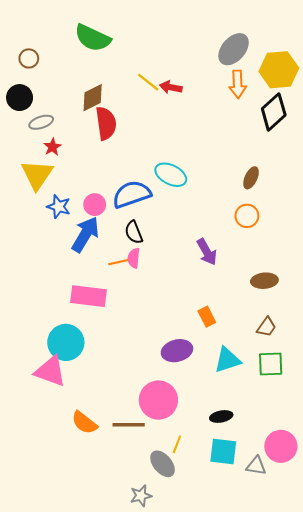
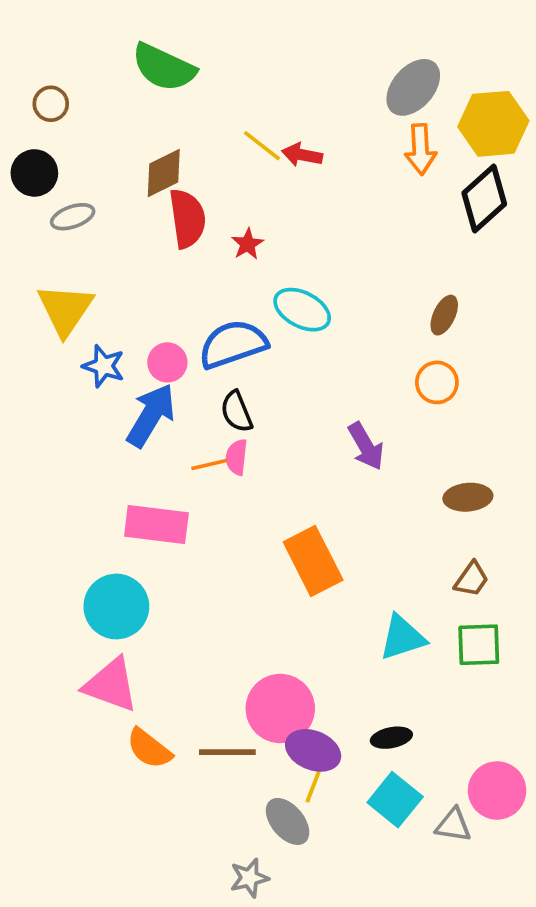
red star: (52, 147) -> (247, 244), moved
orange rectangle: (207, 317) -> (313, 561), moved, size x1.8
purple ellipse: (177, 351) -> (313, 750), moved, turned 36
pink triangle: (50, 371) -> (111, 685), moved
cyan square: (223, 451) -> (395, 800), turned 32

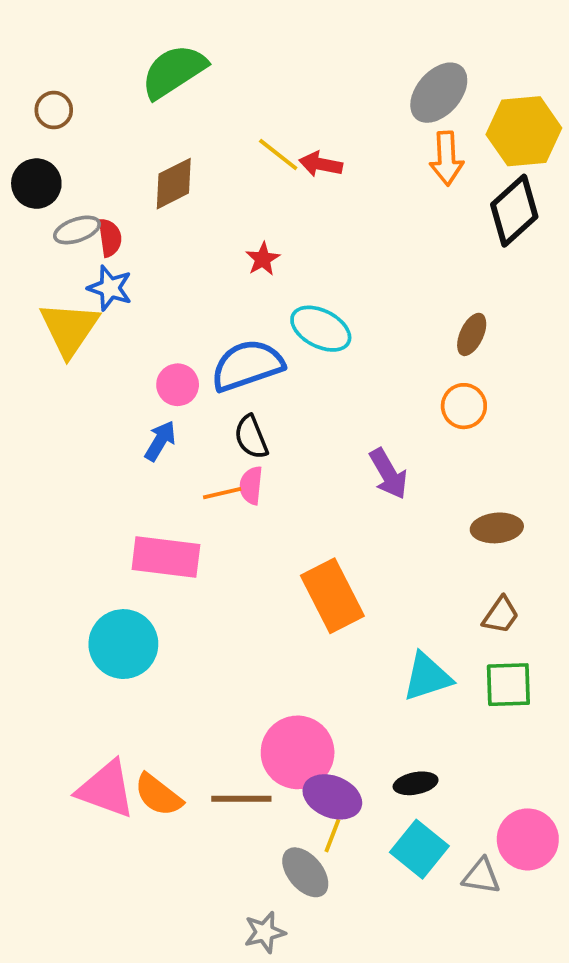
green semicircle: (164, 67) -> (174, 71), turned 122
red semicircle: (187, 219) -> (110, 238), moved, size x0.6
blue star: (104, 366) -> (110, 288), moved
blue arrow: (151, 415) -> (160, 441), size x0.6
pink triangle: (111, 685) -> (106, 789), moved

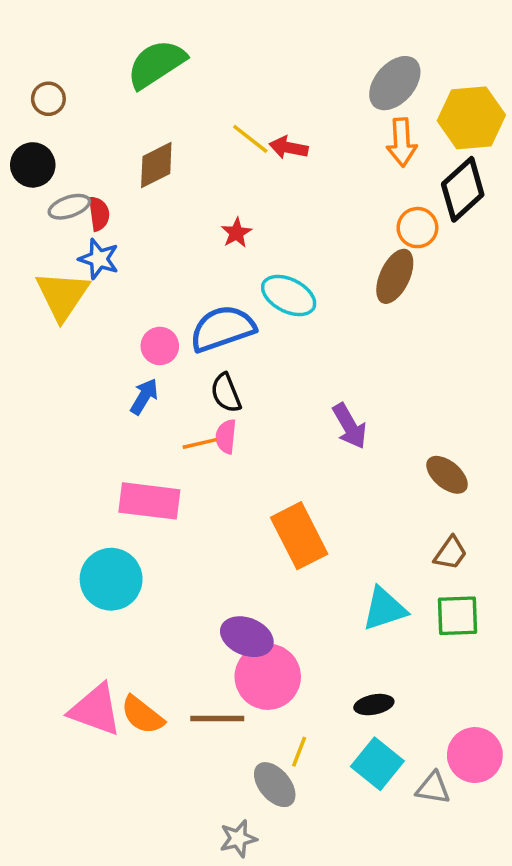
brown ellipse: (472, 334) -> (395, 276), moved, size x1.4
orange circle: (464, 406) -> (417, 228), moved
brown ellipse: (497, 528) -> (447, 475), turned 45
purple ellipse: (332, 797) -> (247, 637), moved

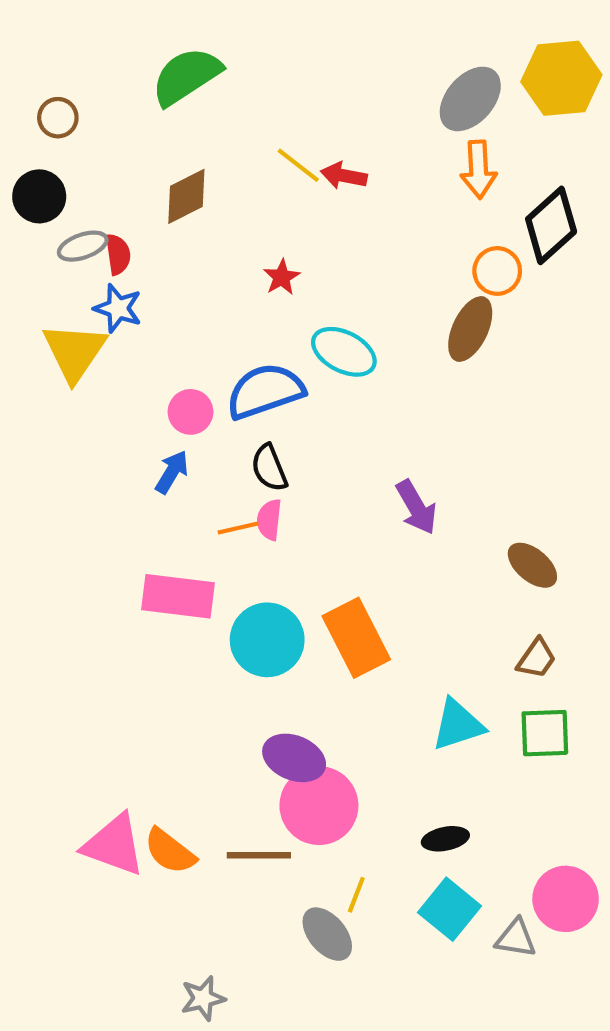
yellow hexagon: (471, 118) -> (561, 78), moved
cyan circle: (111, 579) -> (267, 640), moved
gray star: (238, 839) -> (203, 998), moved

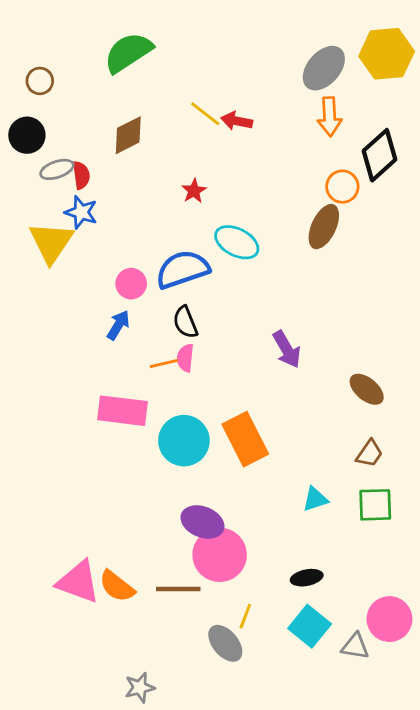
cyan triangle: (458, 725) -> (315, 499), size x0.7

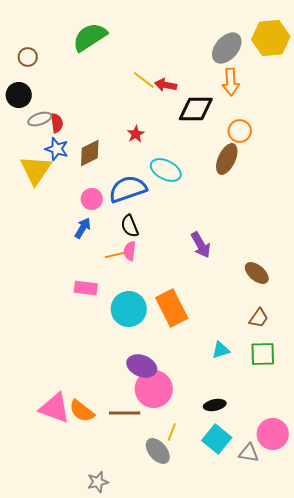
brown diamond: (128, 135) -> (90, 153), moved
black diamond: (379, 155) -> (196, 109), moved, turned 42
pink rectangle: (123, 411) -> (86, 288), size x0.7

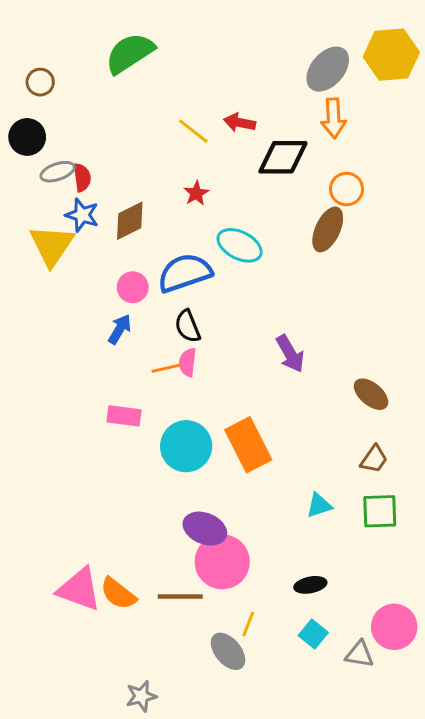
yellow line: (144, 80) -> (193, 131), moved
cyan square: (217, 439) -> (313, 634), size x0.7

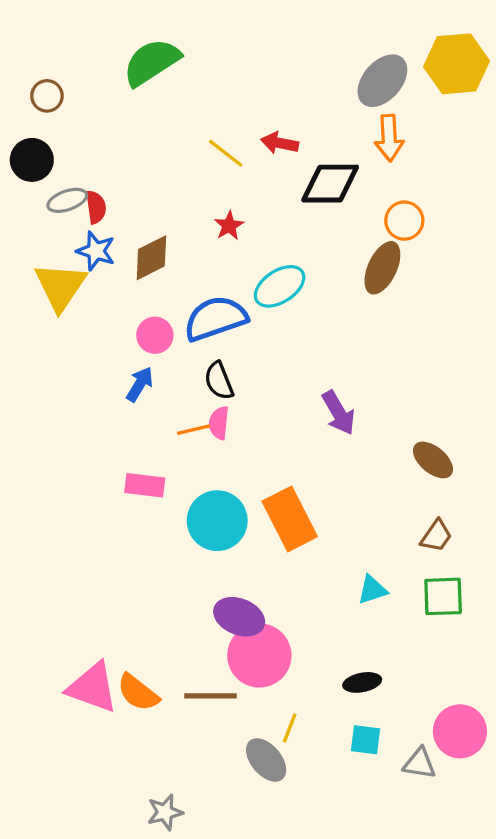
cyan ellipse: (240, 245) -> (280, 286), turned -60
cyan square: (313, 634) -> (366, 740), turned -32

